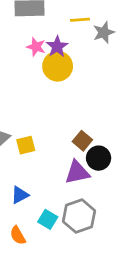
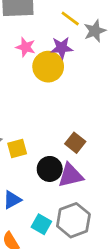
yellow line: (80, 20) -> (70, 18), turned 42
purple star: (57, 47) -> (62, 48), moved, turned 30
black circle: (99, 158) -> (50, 169), moved

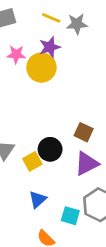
gray star: (95, 31) -> (77, 24), turned 30
yellow square: (17, 149) -> (32, 161), moved
black circle: (50, 169) -> (50, 149), moved

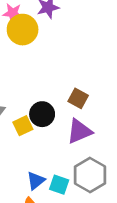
yellow circle: (41, 68) -> (23, 30), moved
blue triangle: (38, 199) -> (36, 181), moved

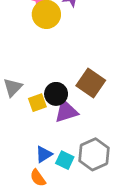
brown square: (78, 98) -> (91, 83), size x1.5
purple triangle: (79, 131) -> (66, 111), moved

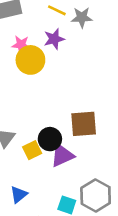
brown square: (91, 83) -> (84, 124), turned -32
blue triangle: (44, 154) -> (19, 195), moved

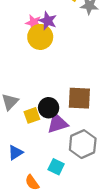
purple star: (54, 39) -> (48, 21), moved, turned 30
gray hexagon: (96, 195) -> (83, 144), moved

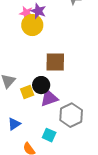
brown square: (79, 98) -> (55, 62), moved

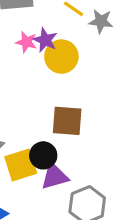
yellow circle: (32, 25) -> (61, 57), moved
yellow square: (27, 92) -> (21, 165), size x1.5

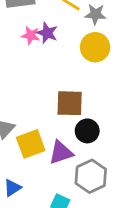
yellow circle: (61, 57) -> (95, 47), moved
black circle: (43, 155) -> (87, 131), moved

